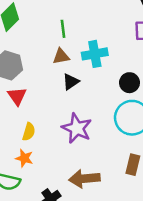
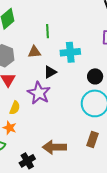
brown triangle: (61, 56) -> (34, 52), moved
purple star: (77, 128) -> (39, 93), moved

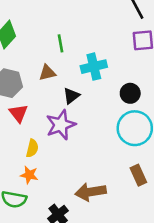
purple star: (39, 93) -> (61, 125), turned 30
brown rectangle: (93, 139) -> (138, 175), turned -35

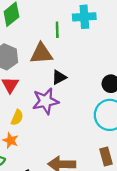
cyan cross: (94, 67) -> (84, 17), moved
brown triangle: (47, 73) -> (41, 54), size x1.5

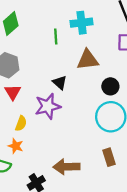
brown triangle: (41, 54) -> (88, 60), moved
black triangle: (59, 77) -> (60, 83), turned -48

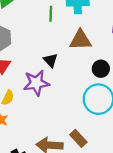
brown rectangle: (109, 157) -> (78, 138), moved, turned -30

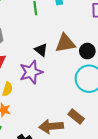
brown triangle: (80, 40) -> (65, 43), moved

